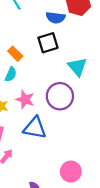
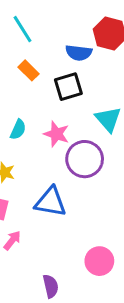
orange rectangle: (15, 54) -> (28, 70), moved
pink star: (25, 99) -> (57, 134), moved

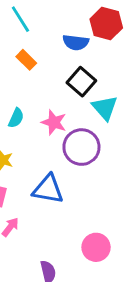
black square: (68, 87) -> (81, 82), moved, turned -32

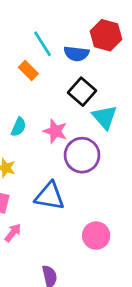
cyan line: (20, 19) -> (43, 44), moved
pink circle: (96, 247) -> (96, 236), moved

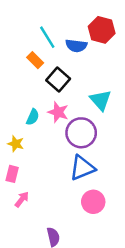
black square: (82, 92) -> (58, 80), moved
cyan semicircle: (19, 127) -> (33, 117), moved
blue triangle: (50, 196) -> (82, 168), moved, turned -32

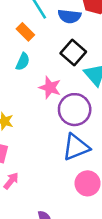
black square: (58, 80) -> (73, 53), moved
cyan semicircle: (33, 117) -> (23, 62), moved

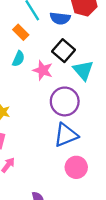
pink star: (50, 88) -> (43, 70), moved

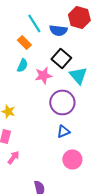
pink star: (43, 70) -> (43, 75), turned -30
blue triangle: (66, 135) -> (63, 131), size x0.6

